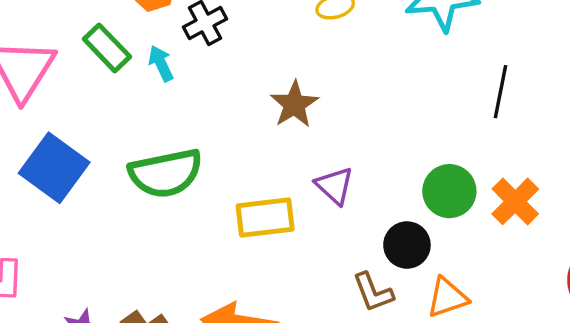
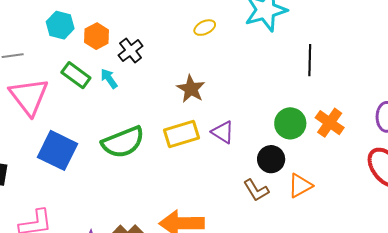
yellow rectangle: (265, 217) -> (181, 134), moved

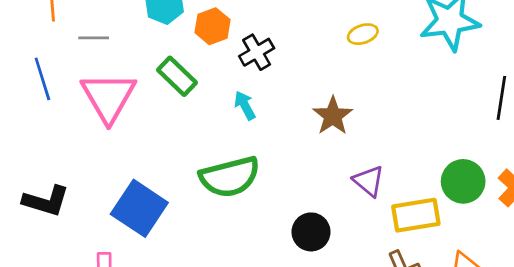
cyan arrow: (109, 79) -> (245, 105), moved
yellow rectangle: (181, 134) -> (416, 215), moved
blue square: (57, 150) -> (139, 208), moved
black circle: (271, 159) -> (311, 232), moved

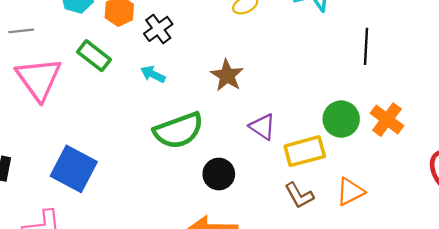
cyan arrow: (245, 105) -> (153, 74), turned -30
green semicircle: (230, 177) -> (179, 130), moved

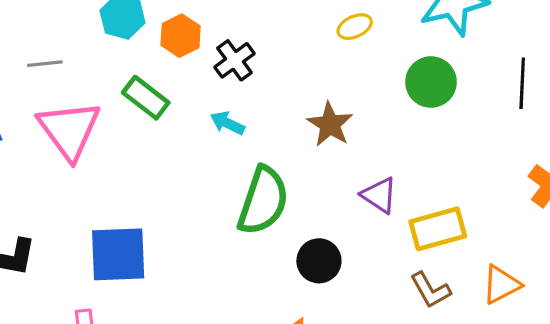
green circle: (341, 119) -> (431, 82), moved
green semicircle: (179, 130) -> (263, 201), turned -51
blue square: (74, 169) -> (118, 254), turned -30

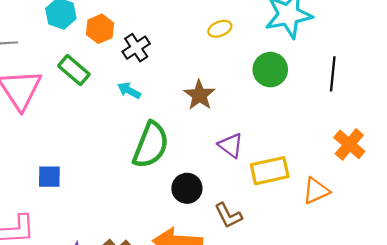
blue square: (118, 254) -> (49, 177), size x0.6
orange triangle: (501, 285) -> (316, 191), moved
brown L-shape: (430, 290) -> (228, 216), moved

